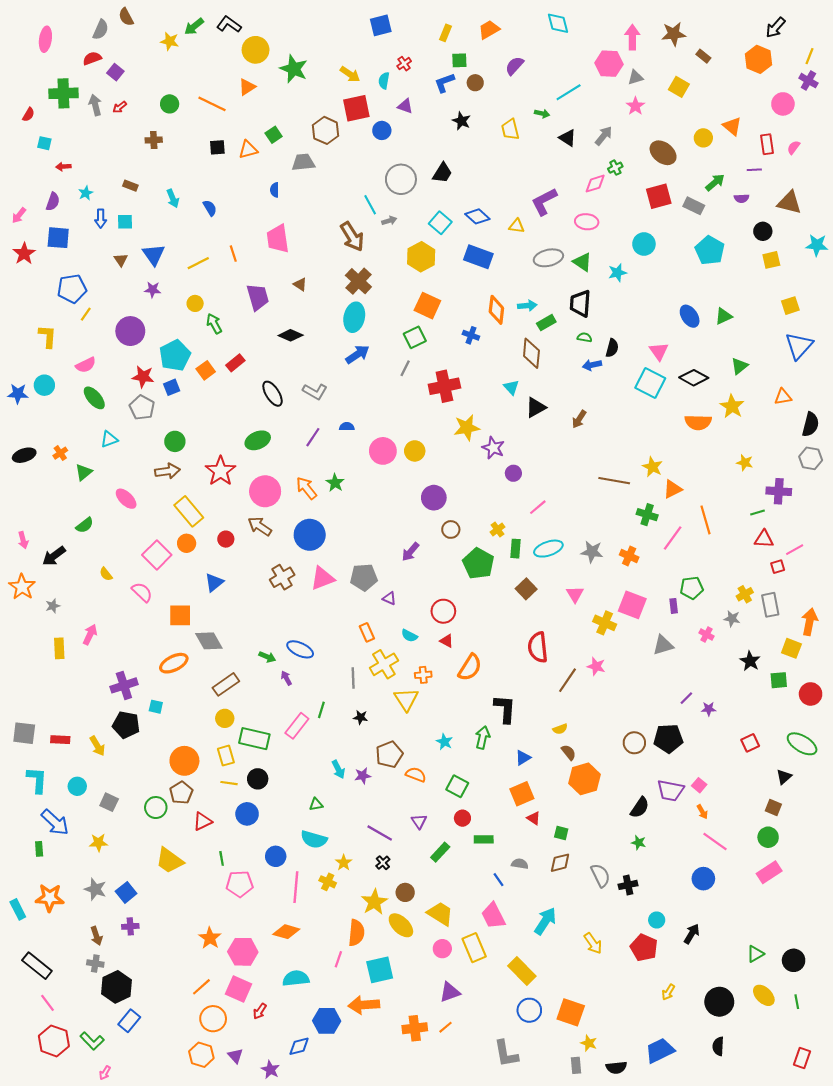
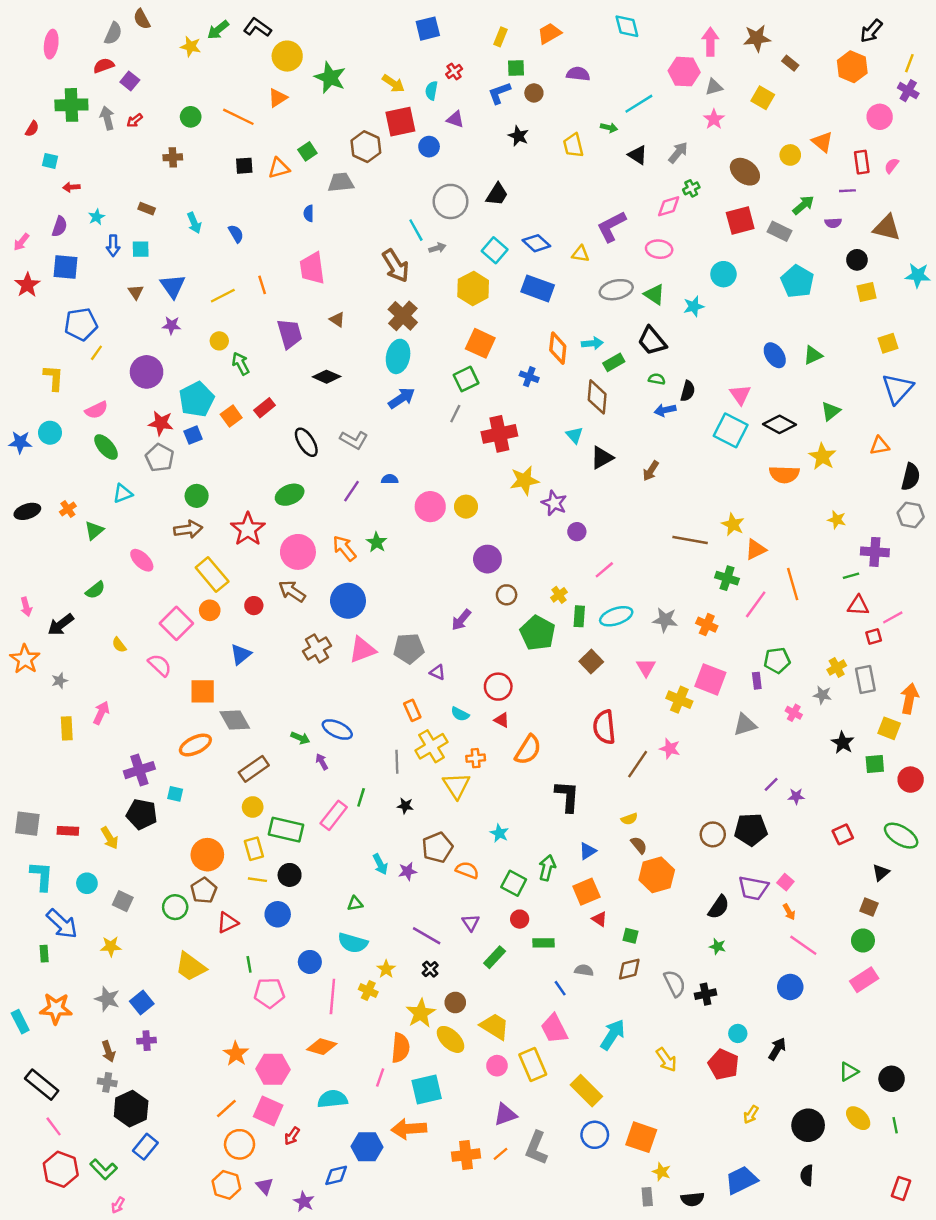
purple semicircle: (514, 66) -> (578, 74), turned 54
black trapezoid: (580, 303) -> (652, 341), turned -44
green arrow: (483, 737) -> (547, 868), moved
gray L-shape: (506, 1054) -> (536, 1148), moved, turned 32

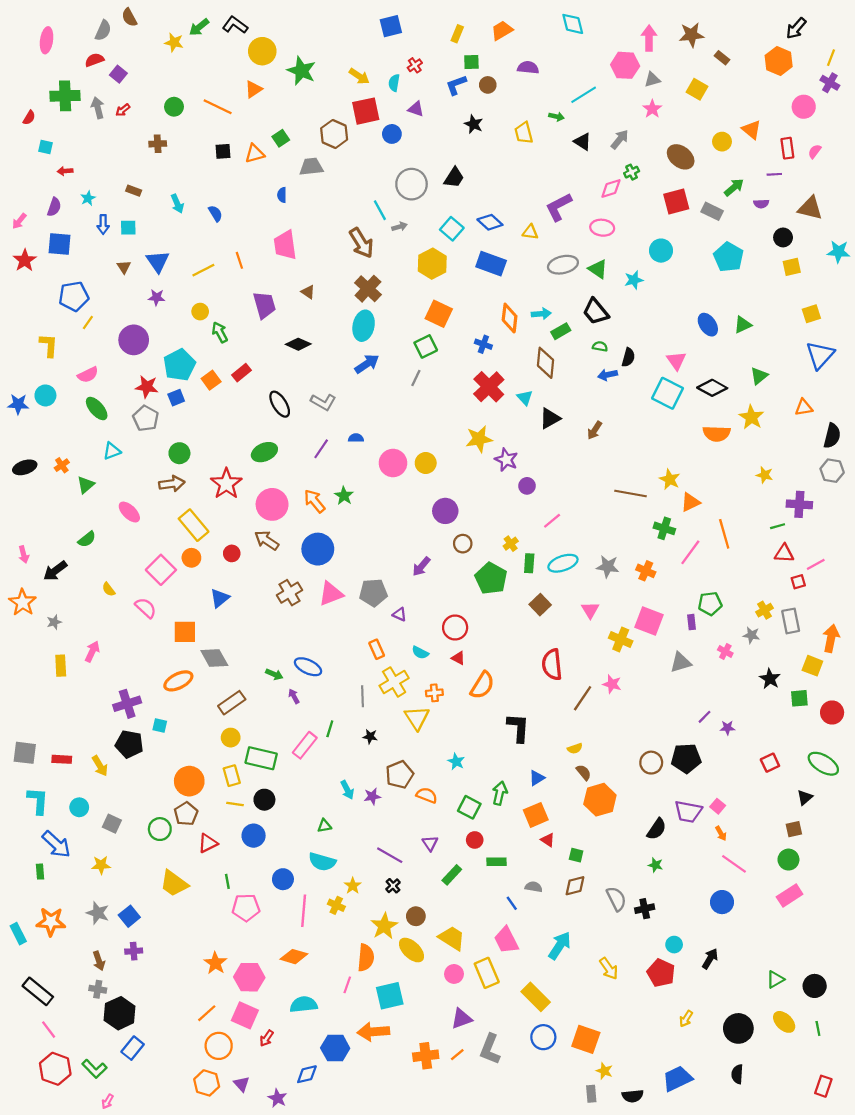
red cross: (499, 434) -> (489, 387), moved, turned -32
brown square: (869, 907) -> (794, 829), turned -35

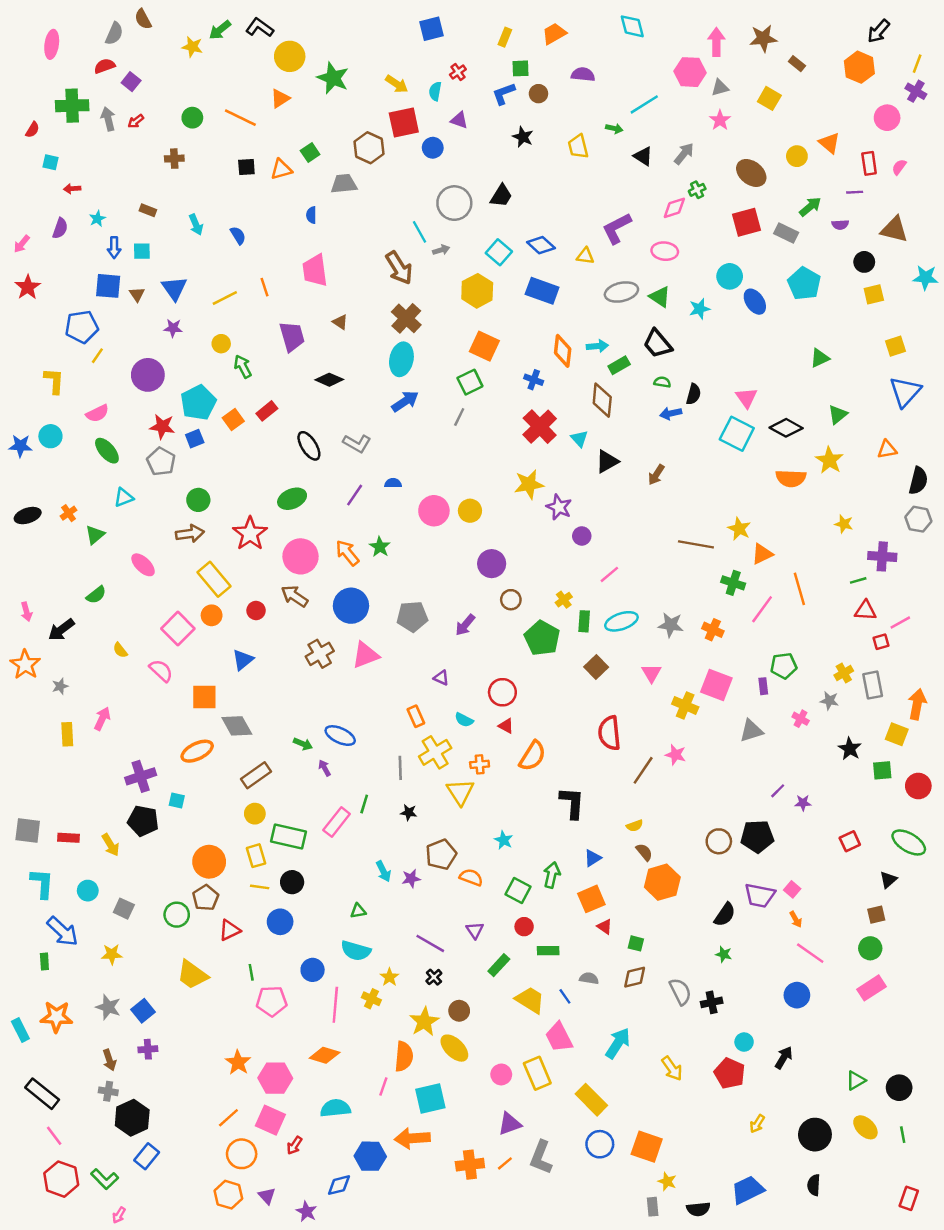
blue square: (60, 244) -> (108, 286), moved
blue ellipse: (708, 325) -> (755, 302), moved
gray pentagon: (373, 593) -> (412, 617), moved
yellow trapezoid: (452, 938) -> (530, 1000), moved

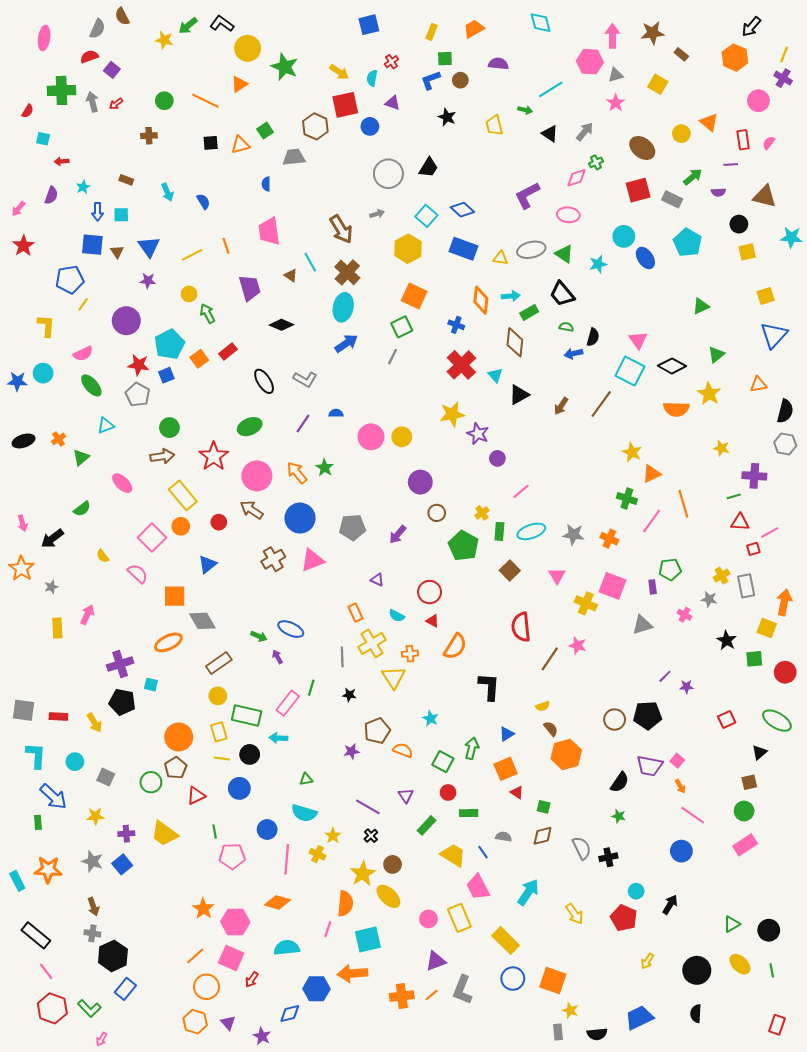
cyan line: (419, 232) -> (310, 262), moved
yellow triangle: (585, 256) -> (500, 258), moved
brown line: (696, 544) -> (601, 404), moved, turned -64
cyan arrow: (383, 871) -> (278, 738), moved, turned 120
purple cross: (148, 1049) -> (126, 834), moved

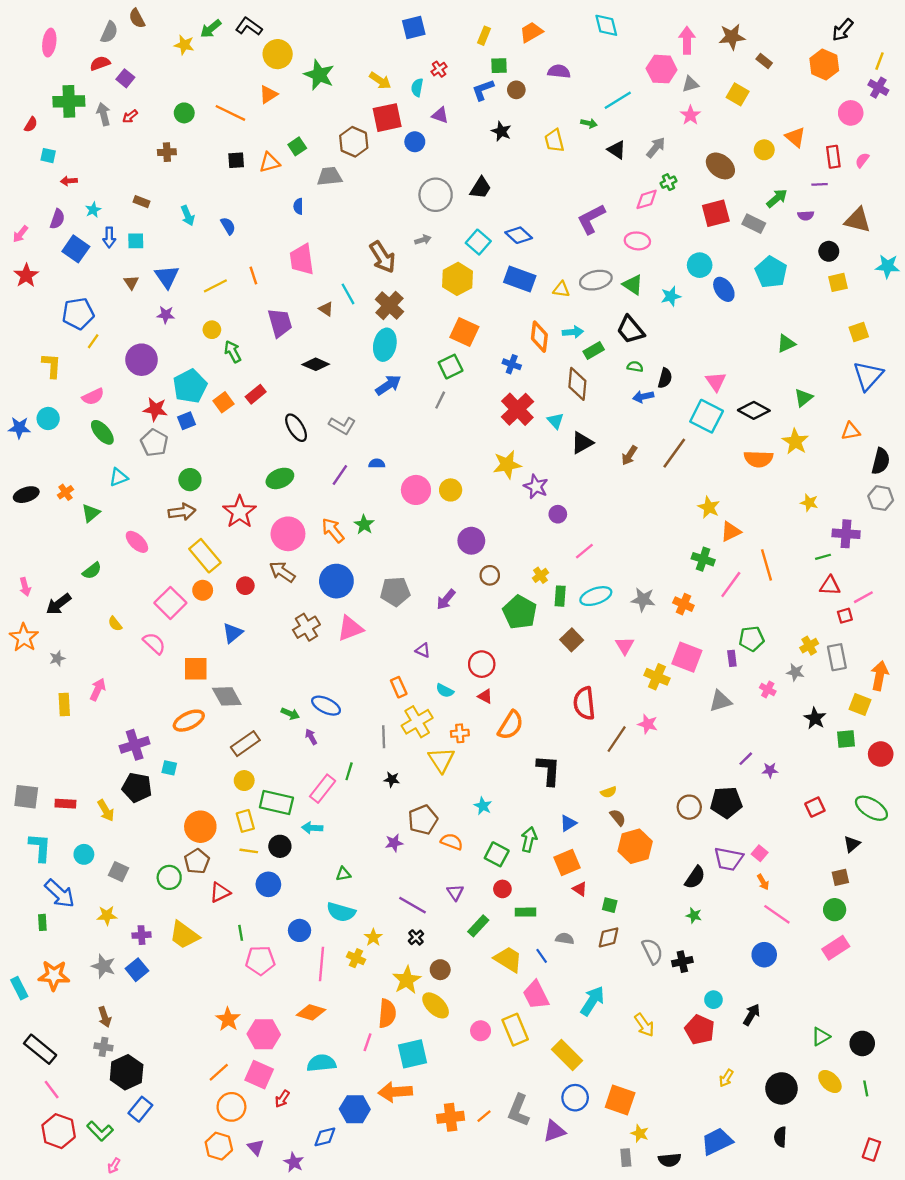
blue square: (92, 245) -> (76, 249), moved, turned 30
purple triangle: (436, 961) -> (554, 1131), moved

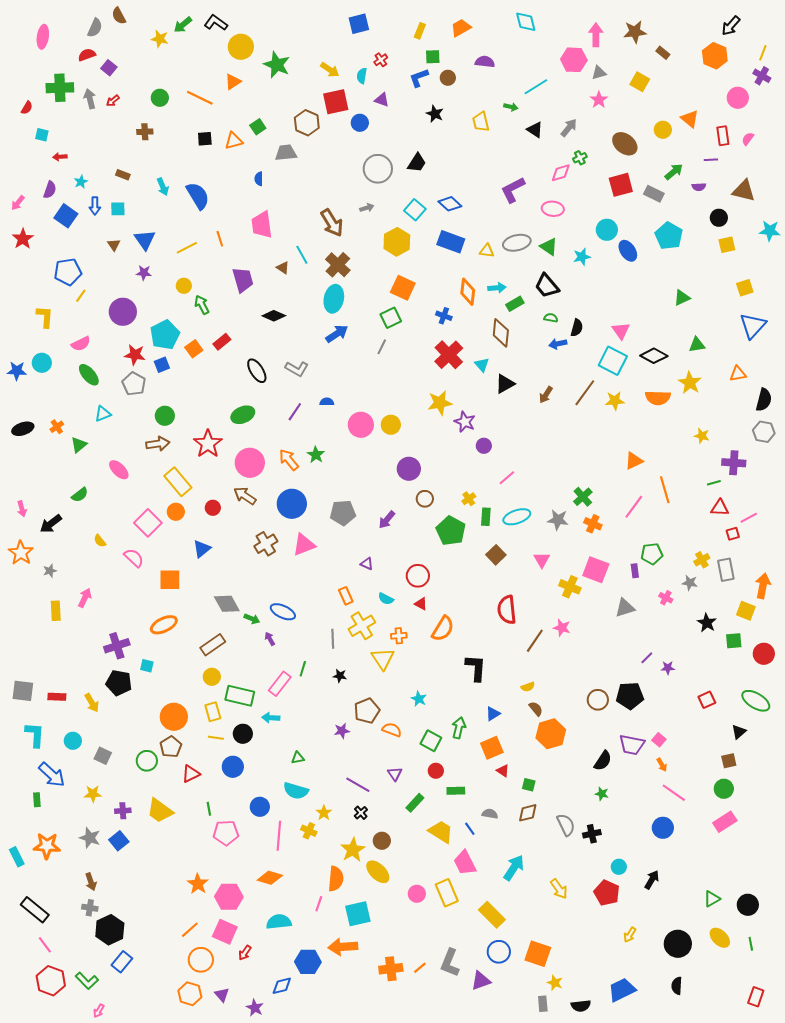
blue semicircle: (228, 226) -> (198, 196), size x1.8
green triangle: (803, 398) -> (697, 345), turned 30
yellow star: (709, 507) -> (615, 401), moved, turned -30
green cross: (703, 559) -> (583, 497), moved, turned 30
gray diamond: (227, 696) -> (227, 604), moved

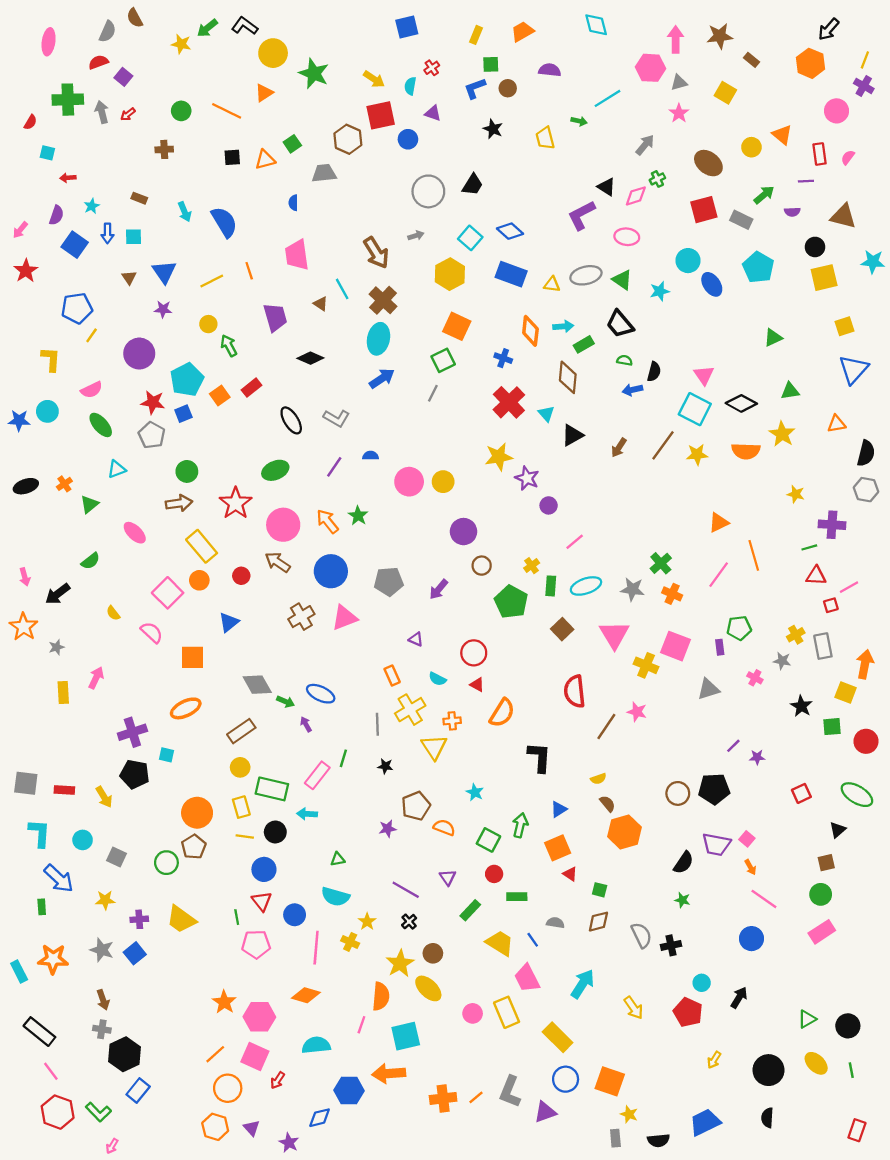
black triangle: (535, 130) -> (606, 187), moved
yellow square: (727, 245) -> (824, 278), size x1.4
pink triangle: (542, 560) -> (614, 635), size x1.6
red triangle: (191, 774) -> (262, 901), moved, turned -42

